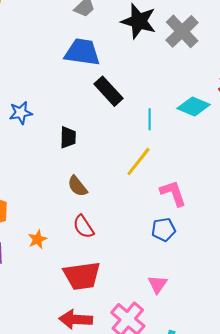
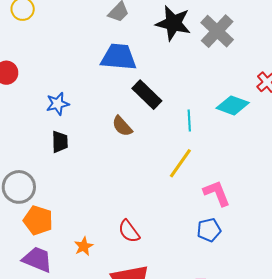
blue star: (21, 113) -> (58, 104), moved
black trapezoid: (68, 137) -> (60, 142), moved
brown semicircle: (77, 186) -> (122, 126), moved

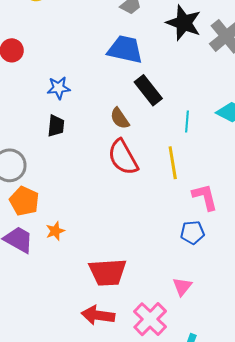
yellow line: (180, 163) -> (173, 163), turned -52
red semicircle: (129, 231) -> (123, 157), moved, size x1.5
orange star: (84, 246) -> (55, 231), moved

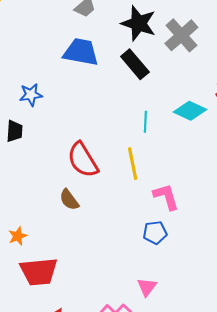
blue star: (59, 88) -> (31, 95), moved
black rectangle: (148, 90) -> (135, 64), moved
brown semicircle: (120, 118) -> (69, 200), moved
red trapezoid: (108, 272) -> (39, 272), moved

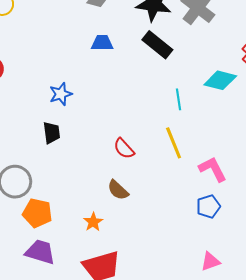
blue trapezoid: (81, 52) -> (102, 43), size x0.6
red semicircle: (83, 160) -> (124, 149), size x0.6
orange star: (18, 236) -> (93, 222), moved
pink triangle: (147, 287) -> (210, 261), turned 45

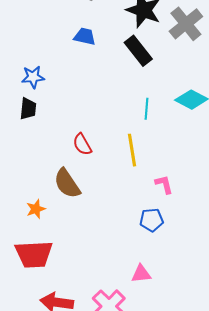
black trapezoid: (52, 133) -> (28, 109), moved
pink L-shape: (213, 169) -> (164, 184), size x0.7
brown semicircle: (118, 190) -> (67, 183), size x1.4

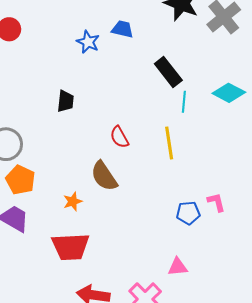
black rectangle: (138, 51) -> (168, 72), moved
blue star: (33, 77) -> (88, 42), moved, turned 30
pink L-shape: (164, 184) -> (216, 202), moved

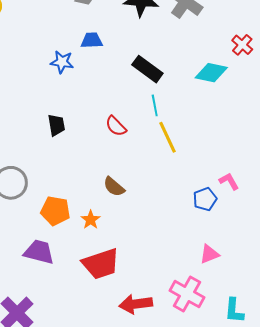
cyan line: (184, 102) -> (155, 105), moved
red semicircle: (119, 137) -> (116, 126), moved
brown semicircle: (104, 176) -> (114, 187), size x0.7
orange pentagon: (20, 180) -> (55, 211), moved

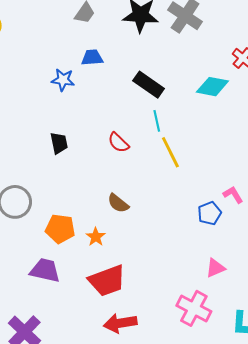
red arrow: (136, 304) -> (120, 323), moved

